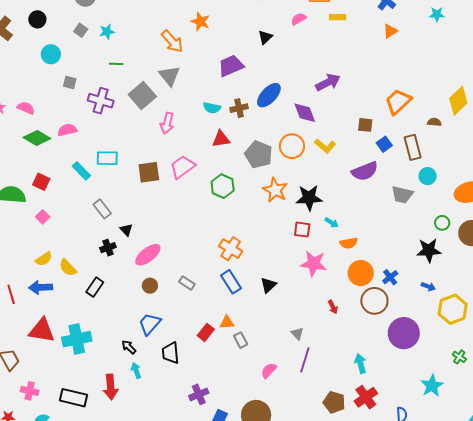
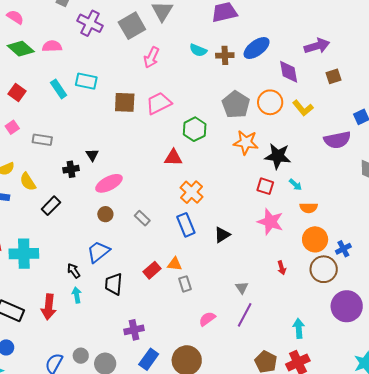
brown square: (365, 125) -> (333, 76), moved, turned -35
red triangle: (221, 139) -> (173, 158), moved
orange star: (275, 190) -> (246, 142), turned -30
gray rectangle: (102, 209) -> (42, 140), moved, turned -54

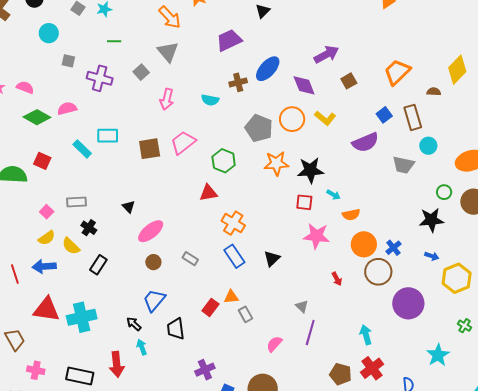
gray square: (132, 26) -> (141, 72), size x0.6
cyan semicircle: (198, 50) -> (210, 100), moved
pink square: (12, 127) -> (47, 212), moved
black cross: (71, 169) -> (89, 228), moved, turned -35

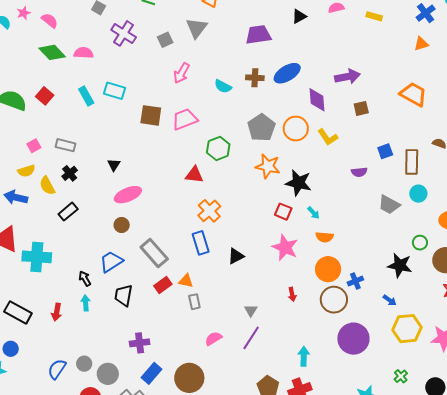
orange trapezoid: (397, 72) -> (413, 94), moved, turned 56
purple semicircle: (365, 142) -> (359, 172), size x0.6
gray rectangle: (190, 259) -> (154, 253), moved, size x1.8
red arrow: (117, 364) -> (57, 312), size x0.7

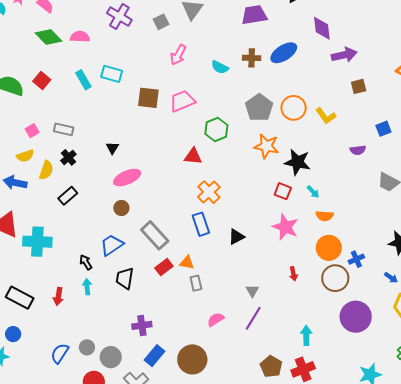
purple diamond: (317, 100) -> (322, 28), moved
yellow semicircle: (47, 186) -> (46, 170), turned -132

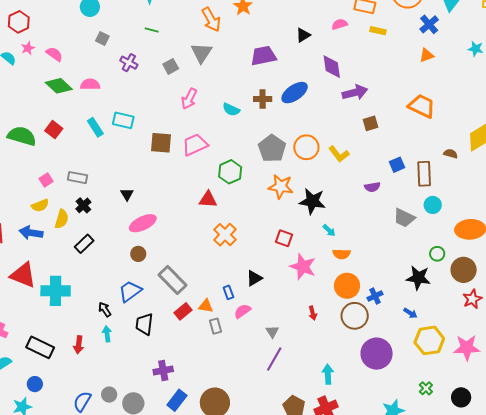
purple cross: (119, 16) -> (129, 63), size x0.7
red square: (283, 191) -> (284, 238), moved
blue rectangle: (201, 224) -> (228, 292), moved, size x0.6
pink semicircle: (216, 320) -> (242, 311), moved

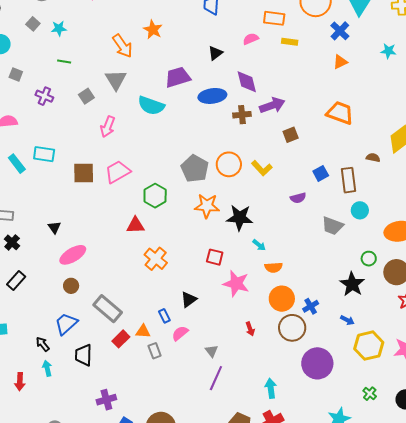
blue ellipse: (295, 93) -> (212, 96), moved, turned 32
brown cross: (263, 99) -> (242, 115), moved
cyan semicircle: (231, 110) -> (151, 106), moved, size x1.5
black star: (418, 278) -> (352, 284), turned 30

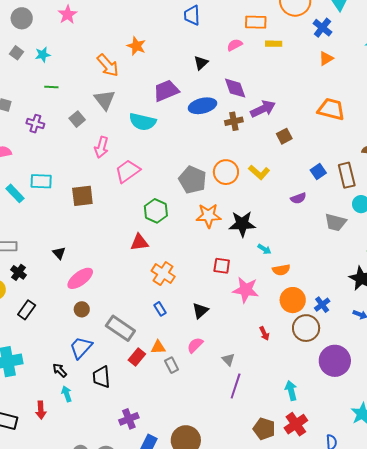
pink trapezoid: (118, 172) -> (128, 171), moved
blue rectangle: (164, 316) -> (160, 309), moved

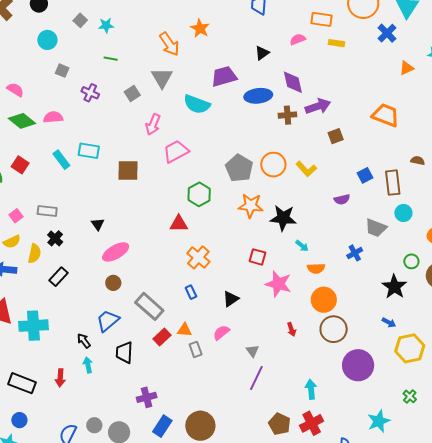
orange triangle: (326, 58) -> (407, 68), moved
blue cross: (322, 305) -> (355, 253), moved

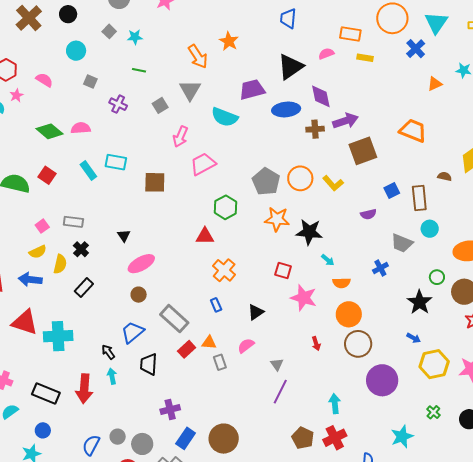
black triangle: (262, 53) -> (290, 67), size x1.8
pink semicircle: (15, 90) -> (44, 80), moved
brown square: (336, 136) -> (363, 151), size x1.8
red arrow: (60, 378) -> (84, 389), size x1.6

